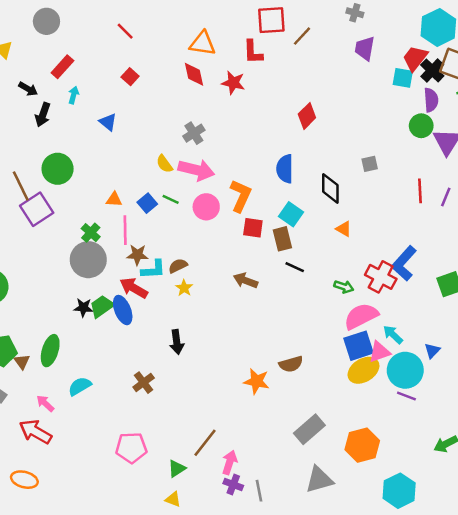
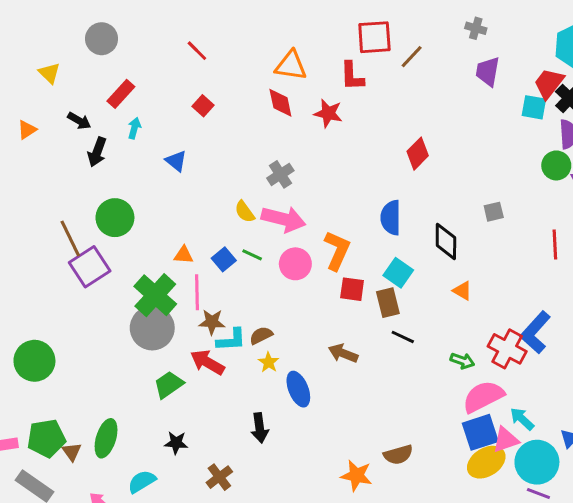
green cross: (91, 233) -> (155, 295), size x1.8
black star: (83, 308) -> (176, 443), moved
blue ellipse: (123, 310) -> (298, 389), moved

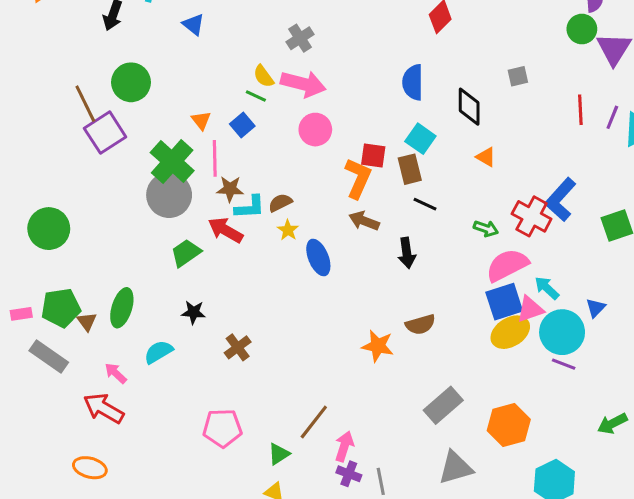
orange L-shape: (337, 250) -> (358, 178), moved
orange triangle: (184, 255) -> (201, 120), turned 48
green line: (252, 255) -> (256, 96), moved
black arrow: (260, 428) -> (407, 253), moved

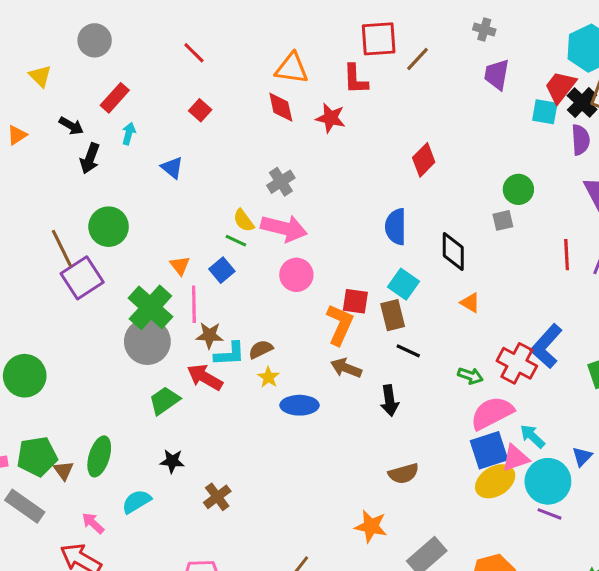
green circle: (582, 29) -> (518, 189), moved
blue ellipse: (318, 257) -> (300, 405), turned -68
orange star: (378, 346) -> (371, 526), moved

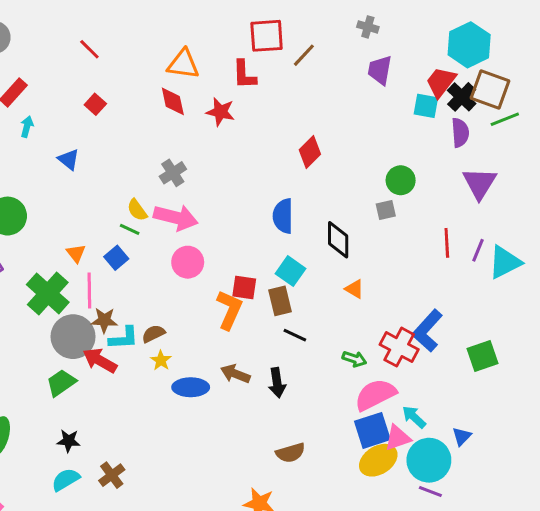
gray circle: (147, 342) -> (73, 337), moved
brown arrow: (346, 368) -> (235, 374), moved
cyan semicircle: (136, 501) -> (66, 480), moved

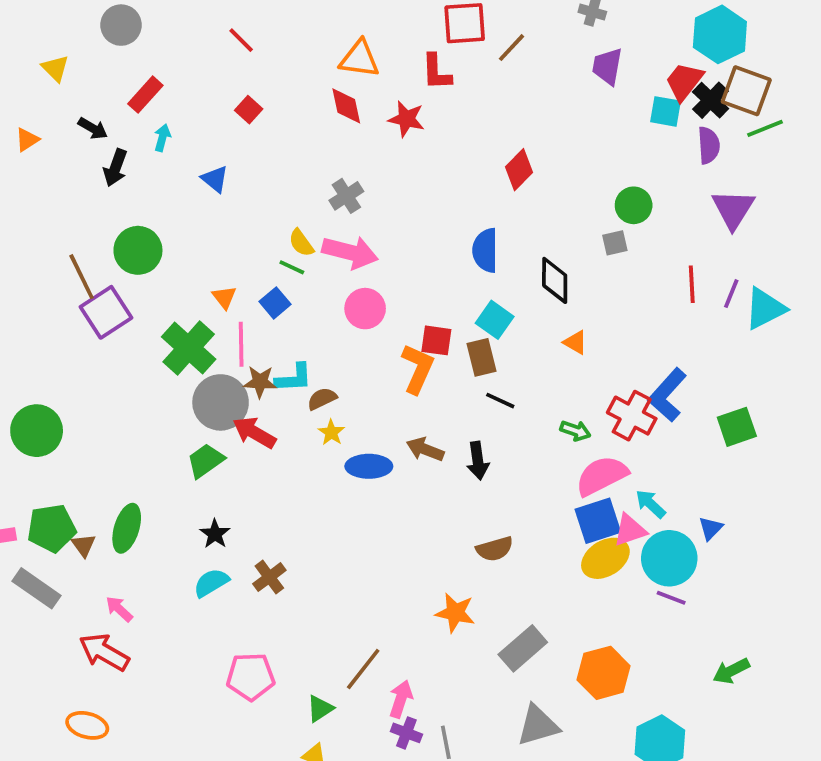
cyan L-shape: (124, 338) -> (294, 378), moved
black star: (69, 441) -> (215, 534), turned 30

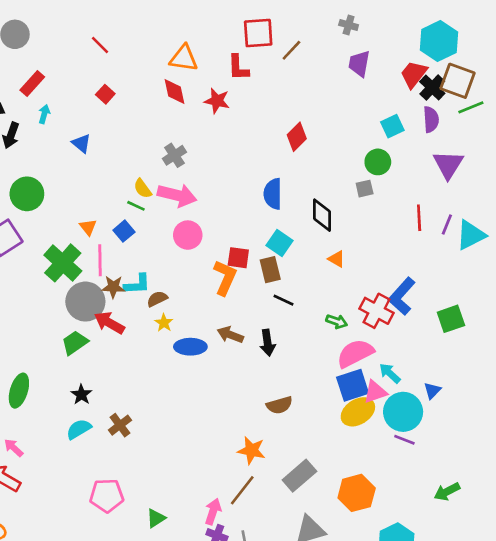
cyan square: (666, 111) -> (392, 126), moved, turned -35
brown line: (363, 669) -> (242, 490), moved

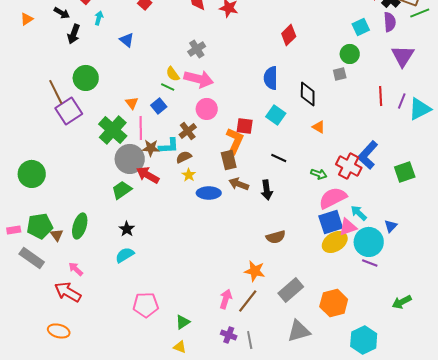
brown rectangle: (270, 270) -> (229, 160), moved
brown cross: (120, 425) -> (188, 131), moved
pink arrow: (213, 512) -> (226, 299), moved

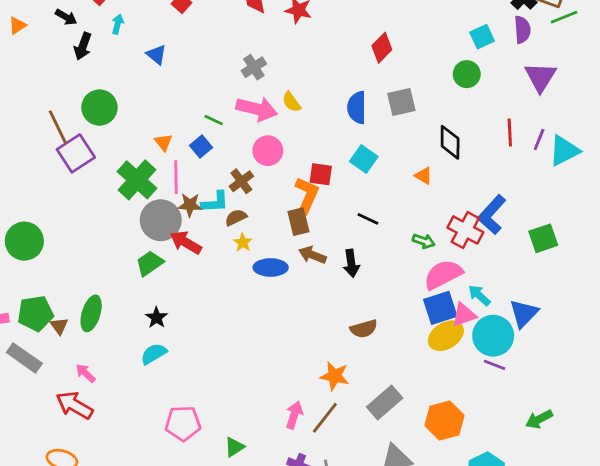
yellow semicircle: (173, 74) -> (291, 102), moved
gray square: (340, 74) -> (401, 102), moved, size x1.5
black diamond: (308, 94) -> (450, 142), moved
blue triangle: (391, 226) -> (524, 313), size x1.6

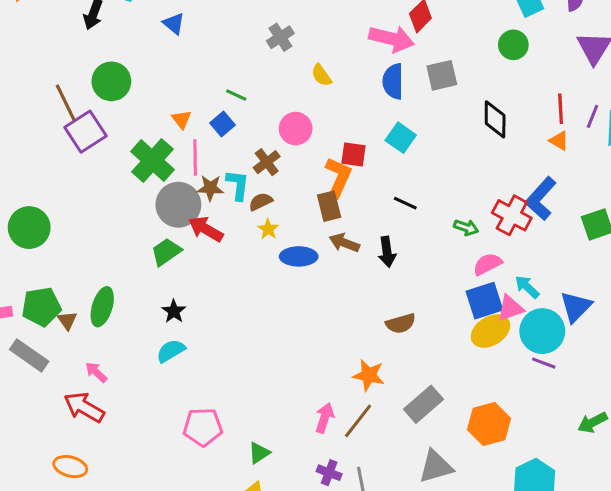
pink arrow: (257, 109) -> (392, 39), moved
orange triangle: (424, 176) -> (559, 141), moved
cyan L-shape: (215, 202) -> (238, 185), turned -80
pink semicircle: (443, 274) -> (487, 264), size x0.7

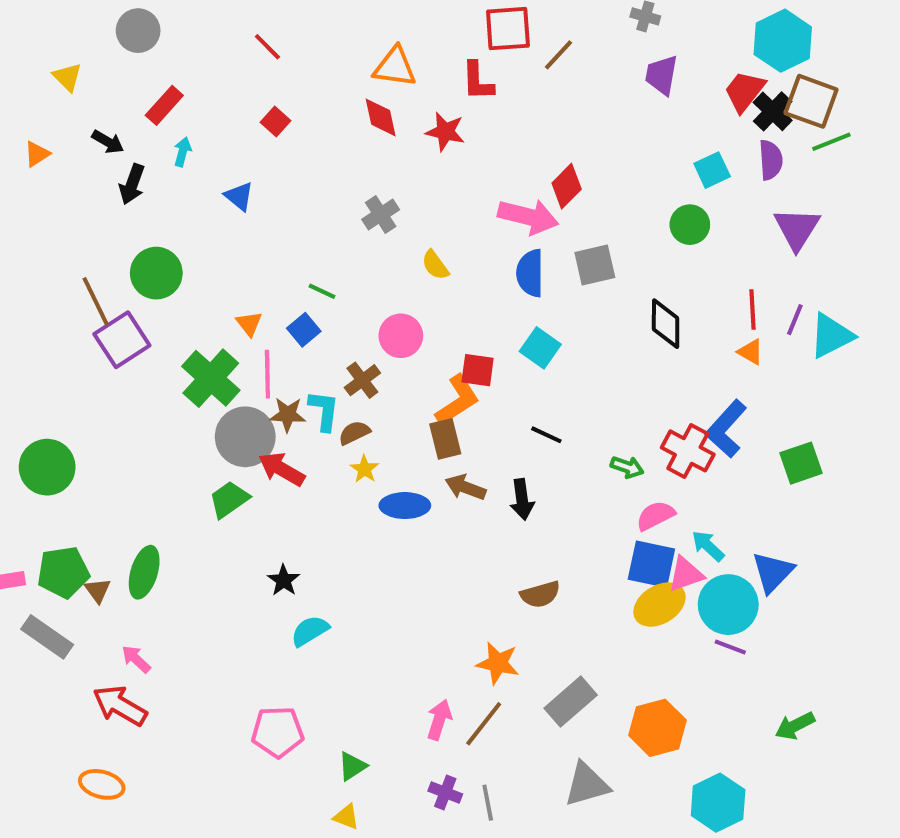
orange L-shape: (338, 177) -> (457, 400), turned 33
blue square: (484, 301) -> (651, 564), turned 30
black star: (174, 311) -> (284, 580), moved
cyan semicircle: (171, 351) -> (310, 631), moved

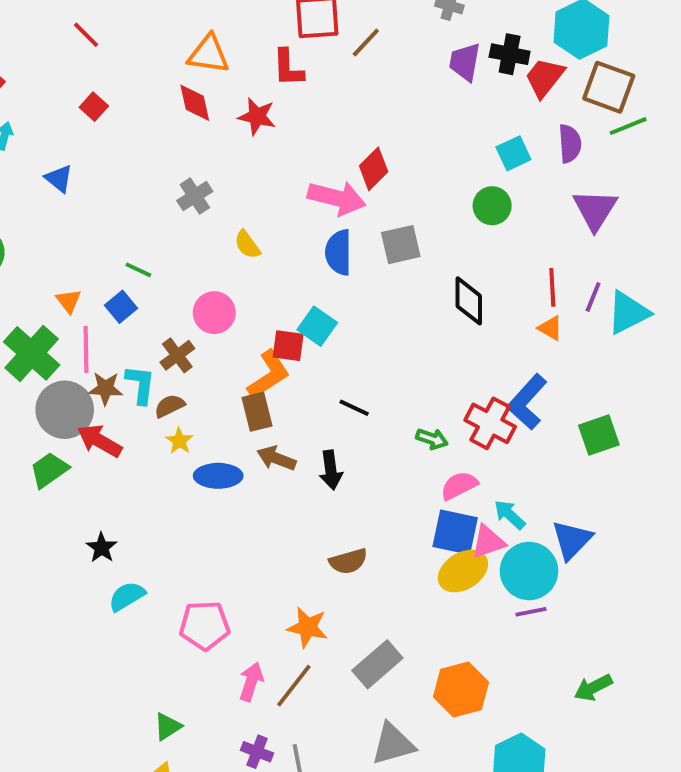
black cross: (773, 111) -> (510, 54), moved, turned -33
cyan square: (540, 348) -> (317, 326), moved
purple line: (730, 647) -> (531, 612), turned -32
pink pentagon: (278, 732) -> (205, 625), moved

